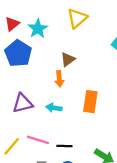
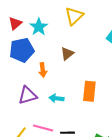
blue pentagon: (18, 53) -> (22, 50), turned 30
orange arrow: (59, 79) -> (43, 70), moved

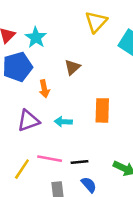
yellow triangle: (74, 16) -> (96, 22), moved

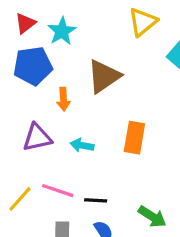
brown triangle: (72, 67) -> (104, 76), size x1.6

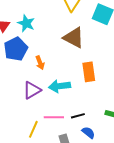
brown triangle: (104, 76) -> (74, 38), moved, turned -40
cyan arrow: (82, 145) -> (59, 86), size x1.5

